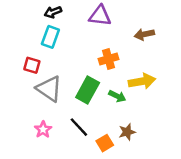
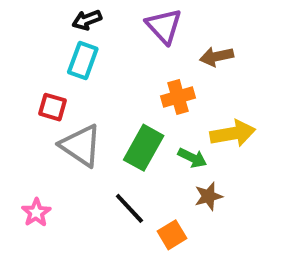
purple triangle: (100, 16) -> (164, 26), turned 40
brown arrow: (144, 34) -> (217, 56), moved
pink star: (43, 130) -> (36, 212), moved
brown star: (127, 132) -> (208, 196), moved

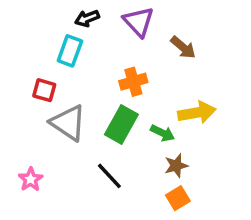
black arrow: (87, 20) -> (87, 18), moved
brown arrow: (217, 56) -> (183, 47), turned -128
orange cross: (178, 97) -> (133, 82), moved
orange square: (172, 235) -> (178, 198), moved

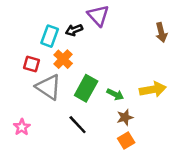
black arrow: (87, 18) -> (74, 30), moved
brown arrow: (183, 47) -> (161, 32), moved, turned 36
orange cross: (133, 82) -> (63, 59), moved, turned -30
yellow arrow: (197, 113) -> (153, 89), moved

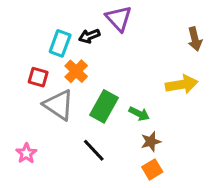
yellow arrow: (153, 89) -> (182, 84), moved

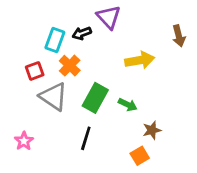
red square: (38, 77) -> (35, 71), turned -36
yellow arrow: (182, 84) -> (140, 60), moved
brown star: (151, 142) -> (152, 130), moved
black line: (94, 150) -> (86, 138), turned 60

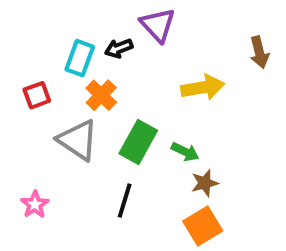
red square: (35, 71) -> (37, 95), moved
brown star: (152, 130) -> (205, 183), moved
orange square: (140, 156) -> (203, 226), size x1.4

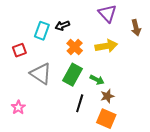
purple triangle: (158, 25) -> (107, 13), moved
orange cross: (101, 95) -> (75, 47), moved
black line: (125, 201) -> (80, 103), moved
orange square: (203, 226) -> (106, 119), turned -36

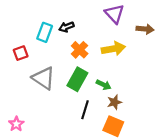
brown arrow: (136, 28) -> (145, 29), turned -70
pink star: (18, 107) -> (16, 124), moved

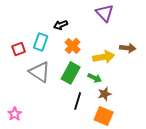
brown arrow: (145, 29) -> (128, 48), moved
cyan rectangle: (45, 32) -> (41, 42), moved
yellow arrow: (113, 49) -> (104, 57), moved

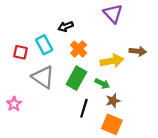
cyan rectangle: (41, 42) -> (44, 45), turned -48
red square: (19, 49) -> (20, 52), turned 32
pink star: (15, 114) -> (14, 104), moved

